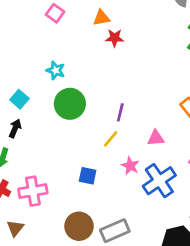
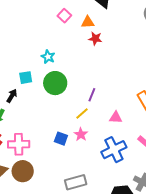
pink square: (55, 13) -> (64, 16), moved
cyan square: (19, 99) -> (26, 78), moved, turned 32
pink star: (130, 166) -> (81, 134), moved
brown circle: (79, 226) -> (23, 171), moved

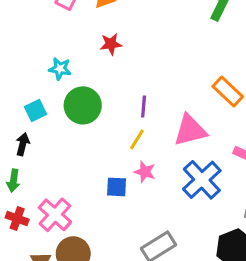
red star: (95, 39) -> (111, 44), moved
pink triangle: (116, 117) -> (190, 130), size x1.6
pink cross: (19, 144) -> (55, 215), turned -30

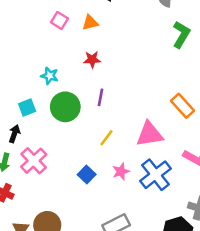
purple line: (144, 106) -> (100, 97), moved
pink star: (145, 172) -> (121, 171), moved, turned 30
blue square: (117, 187) -> (87, 175), turned 36
pink cross: (55, 215) -> (34, 161), moved

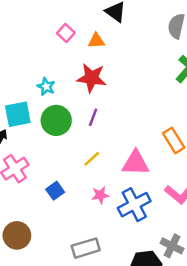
red star: (92, 60) -> (92, 78), size x1.6
cyan square: (27, 108) -> (18, 114), size x1.5
blue square: (87, 175) -> (55, 191), moved

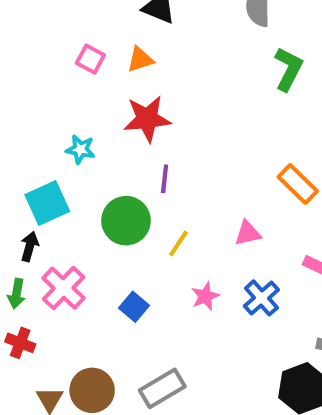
green circle: (56, 120) -> (126, 221), moved
pink triangle: (136, 163) -> (248, 233), size x0.6
blue cross: (134, 205) -> (261, 298), size x0.7
gray rectangle: (86, 248) -> (162, 388), moved

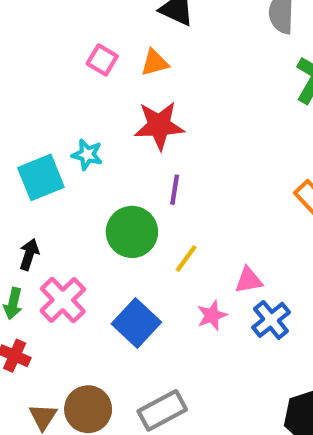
cyan square: (47, 203) -> (41, 177), moved
pink triangle: (248, 233) -> (249, 280), moved
blue square: (134, 307) -> (136, 323), size x1.5

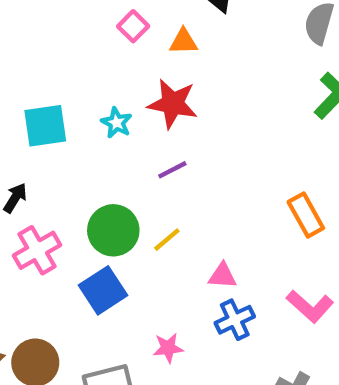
cyan star: (87, 155) -> (116, 123), moved
purple line: (175, 190) -> (172, 170), turned 40
green circle: (132, 232) -> (113, 230), moved
pink star: (212, 315) -> (168, 348), moved

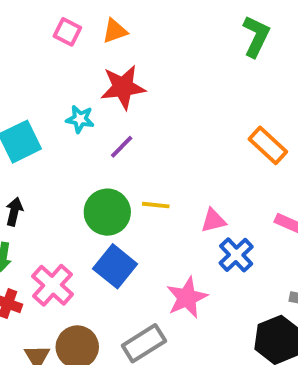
purple line: (172, 170) -> (122, 147), moved
yellow line: (167, 240) -> (156, 205), turned 64
pink cross: (37, 250) -> (53, 285), moved
pink star: (168, 348) -> (187, 298), size x1.5

